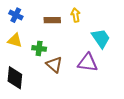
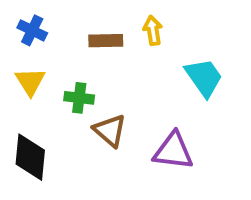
yellow triangle: (15, 40) -> (30, 82), turned 42
purple triangle: (88, 63) -> (173, 151), moved

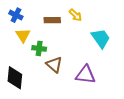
yellow arrow: (153, 30) -> (75, 15), turned 144
yellow triangle: (30, 82) -> (23, 35), moved

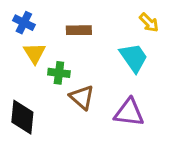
yellow arrow: (75, 15) -> (149, 23), moved
cyan trapezoid: (101, 38) -> (134, 58), moved

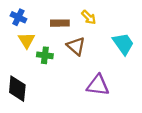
yellow arrow: (149, 23) -> (89, 17), moved
cyan trapezoid: (134, 58) -> (123, 44), moved
brown triangle: (82, 97) -> (76, 46), moved

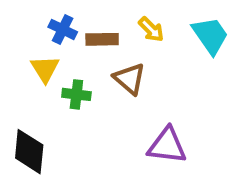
blue cross: (18, 17) -> (63, 29), moved
cyan trapezoid: (123, 44) -> (210, 35), moved

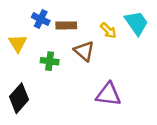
yellow arrow: (151, 29) -> (108, 31), moved
yellow triangle: (45, 69) -> (18, 43), moved
black diamond: (29, 152) -> (19, 98), turned 36

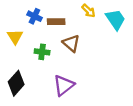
yellow arrow: (108, 31) -> (88, 11), moved
purple triangle: (108, 94) -> (64, 85), moved, turned -45

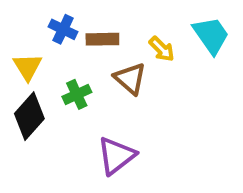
yellow arrow: (88, 11) -> (162, 49), moved
green cross: (42, 52) -> (77, 94), turned -32
black diamond: (16, 83) -> (29, 116), moved

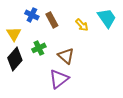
brown rectangle: (102, 39) -> (52, 20), turned 63
brown triangle: (130, 79) -> (66, 56), moved

